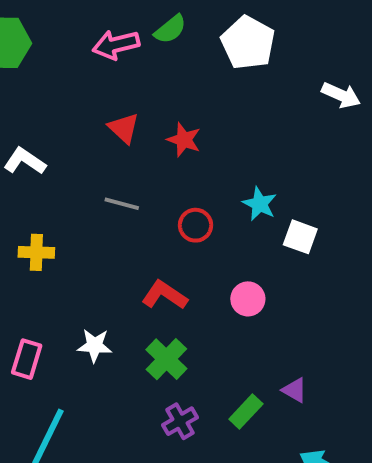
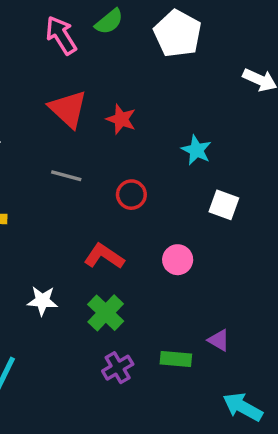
pink arrow: (116, 45) -> (61, 35), turned 72
red triangle: (124, 128) -> (68, 109), size x1.4
cyan star: (260, 204) -> (196, 150), moved
green rectangle: (246, 412) -> (176, 359), turned 52

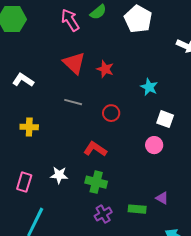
pink circle: (178, 260) -> (154, 145), moved
green cross: (106, 313) -> (96, 182), turned -30

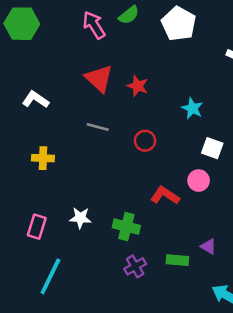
red L-shape: (95, 149) -> (165, 195), moved

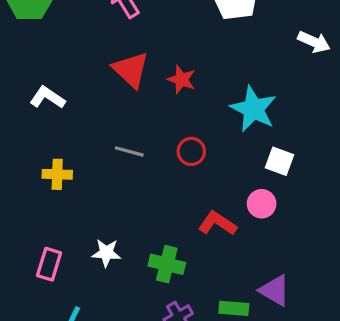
cyan star: (192, 108) -> (253, 109), size x1.6
gray line: (98, 127) -> (129, 151), moved
purple triangle: (209, 246) -> (275, 290), size x1.5

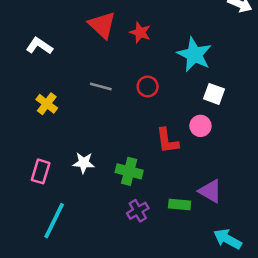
yellow cross: (57, 174) -> (47, 104), turned 35
red L-shape: (217, 223) -> (167, 141), turned -132

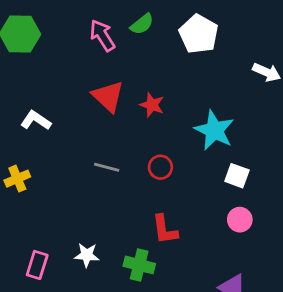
yellow cross: (47, 104) -> (17, 179), moved, turned 30
pink circle: (200, 126) -> (240, 220), moved
red L-shape: (167, 141) -> (165, 230), moved

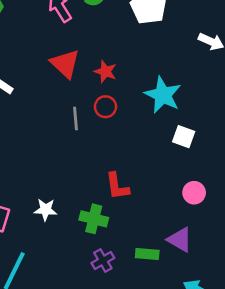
gray line: (107, 167) -> (75, 118), moved, turned 70
red circle: (160, 167) -> (105, 107), moved
pink circle: (240, 220) -> (194, 193), moved

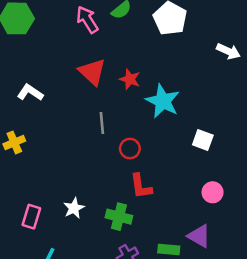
cyan star: (163, 95) -> (163, 101), moved
red circle: (105, 107) -> (130, 149), moved
white star: (46, 210) -> (74, 208), turned -30

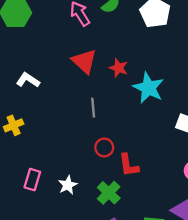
red circle: (130, 149) -> (104, 147), moved
pink rectangle: (31, 217) -> (32, 180), moved
green cross: (119, 217) -> (109, 193), turned 30

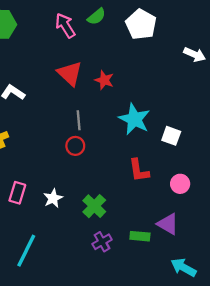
cyan star: (148, 88) -> (134, 119), moved
red circle: (104, 147) -> (75, 146), moved
red L-shape: (129, 165) -> (139, 170), moved

